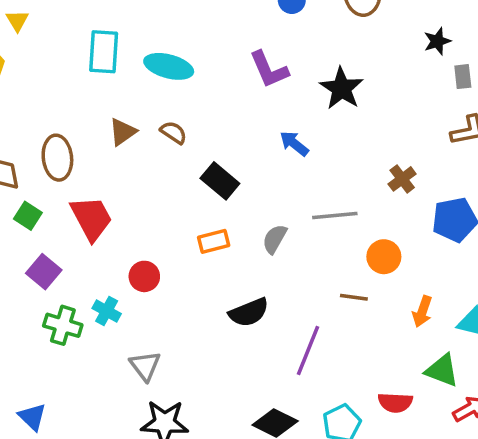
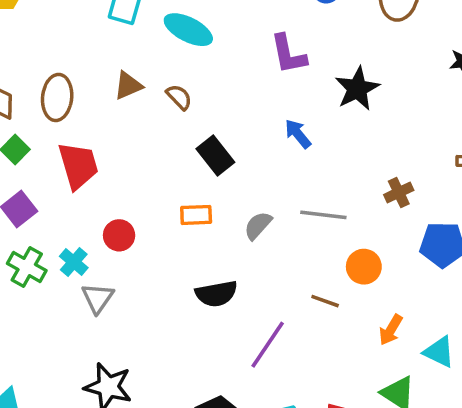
gray triangle: (145, 366) -> (98, 298), moved

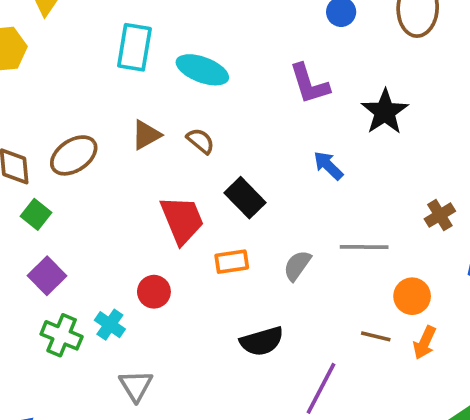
brown ellipse: (57, 97) -> (74, 155), turned 57
red trapezoid: (78, 166) -> (182, 220), moved
gray triangle: (98, 298) -> (136, 386), moved
orange arrow: (391, 330) -> (425, 343), moved

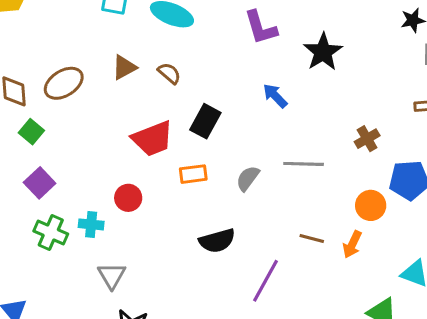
black rectangle: (245, 198) -> (205, 121), turned 72
red trapezoid: (182, 220) -> (153, 139), turned 90
orange circle: (412, 296) -> (371, 205), moved
cyan cross: (110, 325) -> (91, 224), turned -30

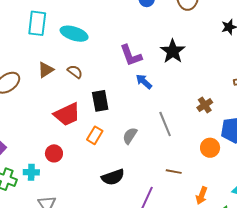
purple L-shape: (261, 28) -> (131, 55), moved
black rectangle: (205, 121) -> (100, 101), turned -35
gray line: (304, 164) -> (165, 124), turned 70
orange rectangle: (193, 174) -> (95, 135), turned -48
orange arrow: (352, 244) -> (202, 195), moved

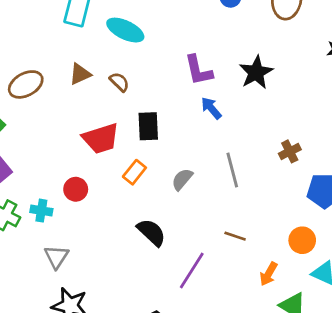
orange circle: (210, 148) -> (302, 240), moved
black semicircle: (113, 177) -> (151, 232), turned -125

